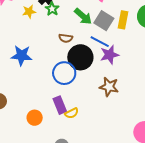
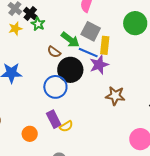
green arrow: (83, 16) -> (70, 40), moved
yellow rectangle: (123, 20) -> (105, 45), moved
brown semicircle: (66, 38) -> (54, 52), turned 32
brown star: (109, 87) -> (115, 96), moved

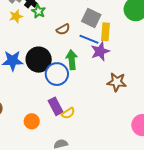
green arrow: (70, 40) -> (72, 60), moved, turned -132
brown semicircle: (54, 52) -> (63, 29), moved, turned -64
black circle: (70, 70) -> (39, 60), moved

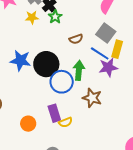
brown star: (117, 82) -> (92, 98), moved

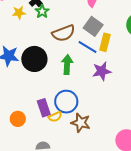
brown semicircle: (76, 39) -> (63, 33), size x1.6
purple star: (108, 67) -> (102, 71), moved
blue circle: (62, 82) -> (66, 102), moved
brown star: (92, 98) -> (81, 123), moved

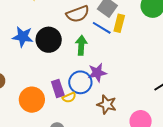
purple star: (102, 71) -> (97, 73), moved
orange circle: (18, 119) -> (32, 100), size x1.6
brown star: (81, 123) -> (107, 104), moved

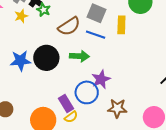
yellow rectangle: (119, 23) -> (121, 25), moved
green arrow: (81, 45) -> (79, 56), turned 102
yellow semicircle: (69, 98) -> (71, 117), moved

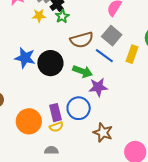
purple star: (101, 79) -> (98, 87), moved

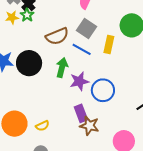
green star: (62, 16) -> (27, 15), moved
green arrow: (83, 71) -> (62, 68), turned -90
blue circle: (79, 108) -> (103, 90), moved
purple rectangle: (56, 113) -> (81, 113), moved

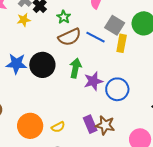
green star: (27, 15) -> (64, 17), moved
gray square: (87, 29) -> (115, 25), moved
blue line: (82, 49) -> (96, 37), moved
purple rectangle: (81, 113) -> (90, 124), moved

